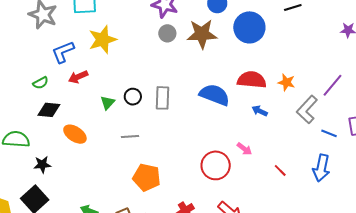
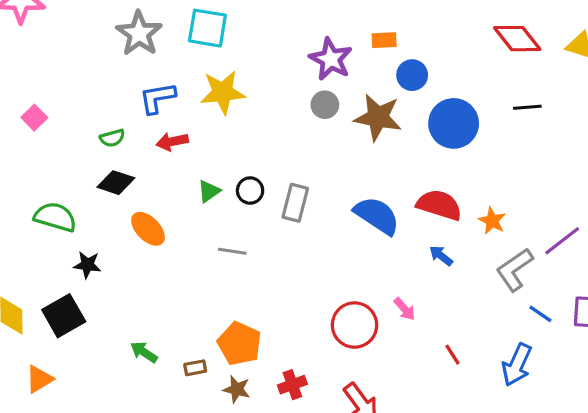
orange pentagon: (147, 177) -> (239, 344), moved

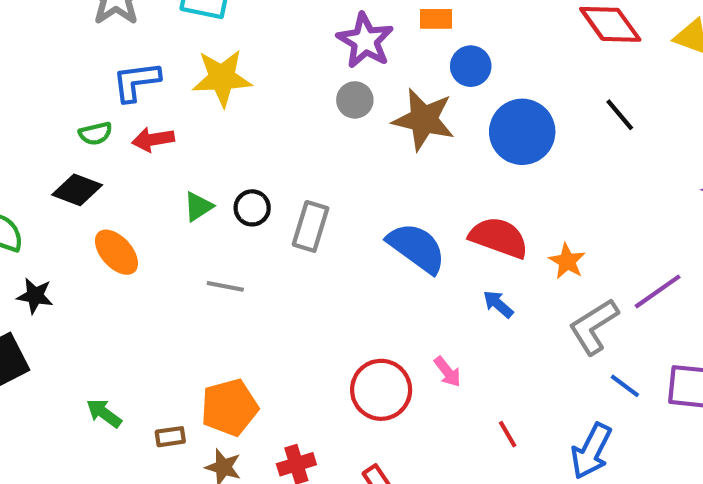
black line: (527, 107) -> (620, 115), turned 52
green semicircle: (112, 138) -> (95, 133), moved
orange pentagon: (239, 344) -> (229, 407), turned 30

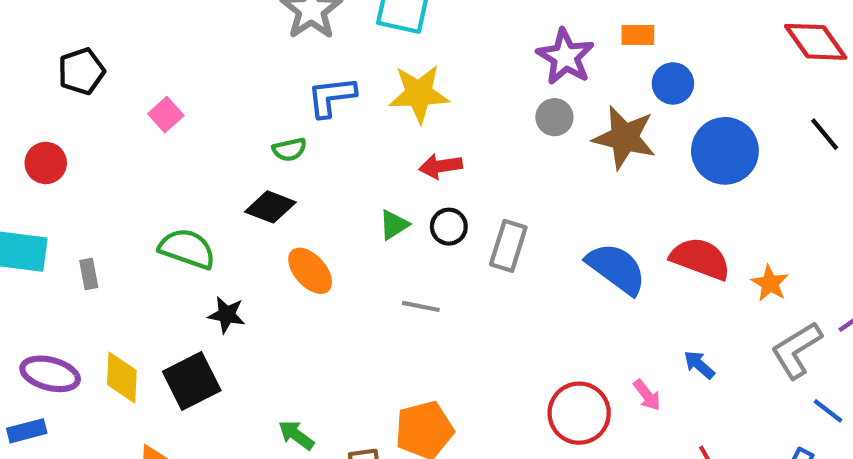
red arrow: (153, 139) -> (441, 166), moved
blue arrow: (498, 304) -> (699, 365), moved

